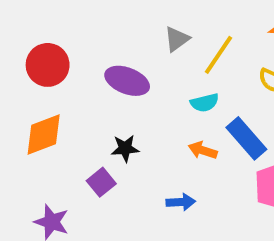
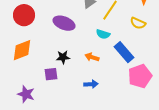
cyan semicircle: (205, 103) -> (103, 34), turned 32
orange arrow: (203, 150) -> (92, 57), moved
purple square: (101, 182) -> (51, 74), turned 32

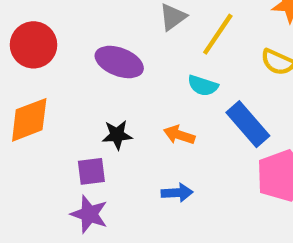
purple star: (26, 94) -> (89, 214), moved

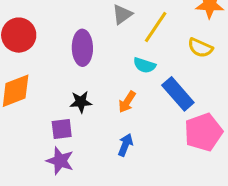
purple ellipse: (119, 62) -> (82, 48), turned 68
orange arrow: (179, 135) -> (127, 102), turned -75
blue arrow: (177, 193) -> (125, 145), turned -65

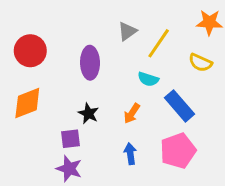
black star: (81, 102) -> (88, 113), turned 30
pink pentagon: (203, 132) -> (178, 151), moved
blue arrow: (125, 145) -> (130, 154), turned -30

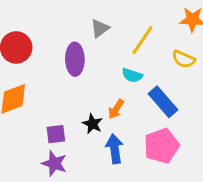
gray triangle: (127, 31) -> (100, 28), moved
black star: (88, 113) -> (93, 124), moved
blue arrow: (130, 154) -> (115, 149), size x1.4

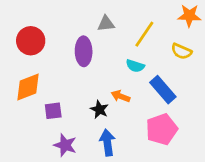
gray triangle: (100, 28) -> (106, 24), turned 30
orange arrow: (116, 109) -> (121, 96), turned 78
purple square: (56, 134) -> (53, 111), moved
blue arrow: (115, 149) -> (107, 143), moved

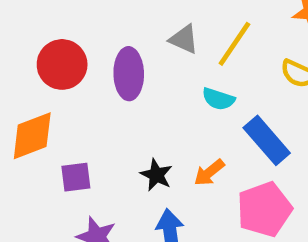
gray triangle: (106, 24) -> (184, 39), moved, turned 30
red circle: (31, 41) -> (62, 64), moved
orange arrow: (121, 96) -> (209, 173), moved, turned -60

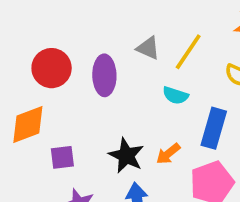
blue rectangle: (267, 140) -> (214, 128), turned 57
black star: (156, 175) -> (126, 156), size x1.4

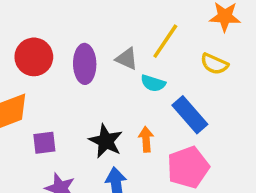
gray triangle: (148, 48) -> (127, 59), moved
blue rectangle: (214, 128) -> (190, 115), turned -57
orange arrow: (168, 154) -> (146, 139), turned 125

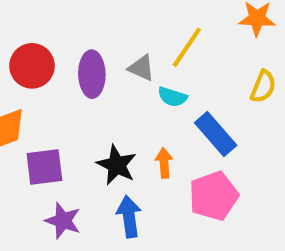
yellow semicircle: (214, 64) -> (263, 87), moved, turned -92
purple square: (44, 143) -> (44, 167), size x1.4

